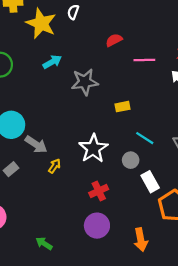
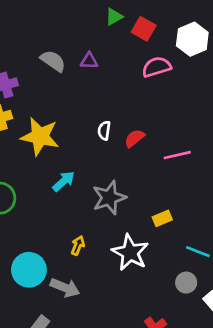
white semicircle: (73, 12) -> (104, 131), moved
white star: (93, 148) -> (130, 253), moved
yellow arrow: (54, 166) -> (78, 245), moved

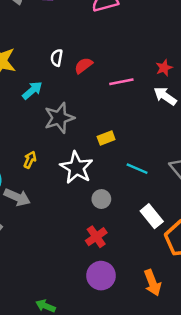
cyan arrow: (64, 181) -> (32, 90), moved
gray circle: (186, 283) -> (101, 199), moved

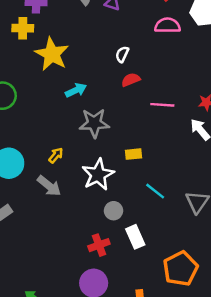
white semicircle: (57, 58) -> (122, 54), moved
gray arrow: (17, 197) -> (49, 186), moved
white rectangle: (152, 216) -> (135, 237), moved

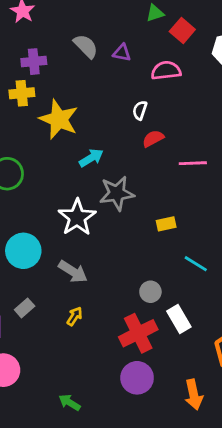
pink semicircle: (167, 25) -> (166, 71), moved
yellow arrow: (56, 155) -> (75, 316), moved
white star: (98, 175) -> (77, 217), moved
red cross: (99, 245) -> (138, 333), size x1.5

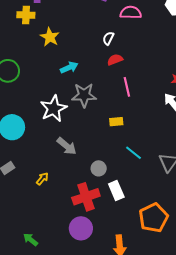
yellow star: (59, 119) -> (50, 37), size x0.7
pink line: (193, 163) -> (127, 87), moved, turned 72
gray arrow: (73, 272) -> (67, 146), moved

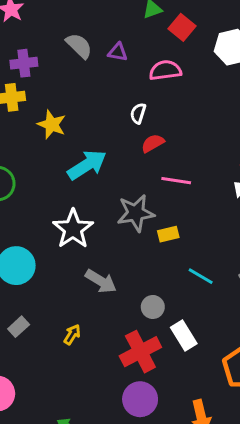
cyan arrow: (69, 68) -> (87, 165), size x1.5
pink line: (127, 87) -> (176, 181), turned -60
gray star: (84, 95) -> (136, 213), moved

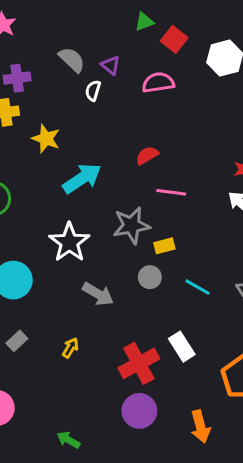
purple triangle: (118, 52) -> (111, 65), turned 30
white semicircle: (138, 113) -> (93, 91), moved
gray circle: (153, 307) -> (150, 277), moved

